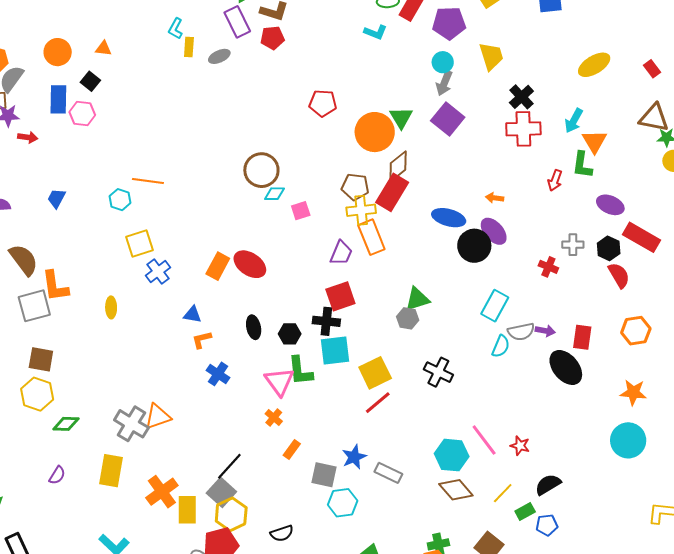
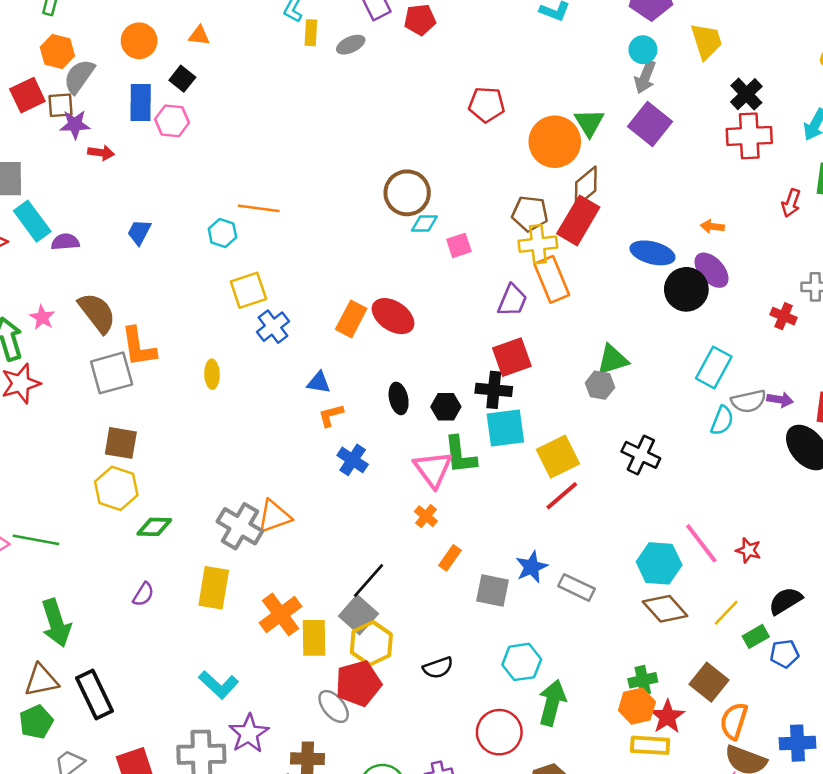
cyan hexagon: (343, 503) -> (522, 662), moved

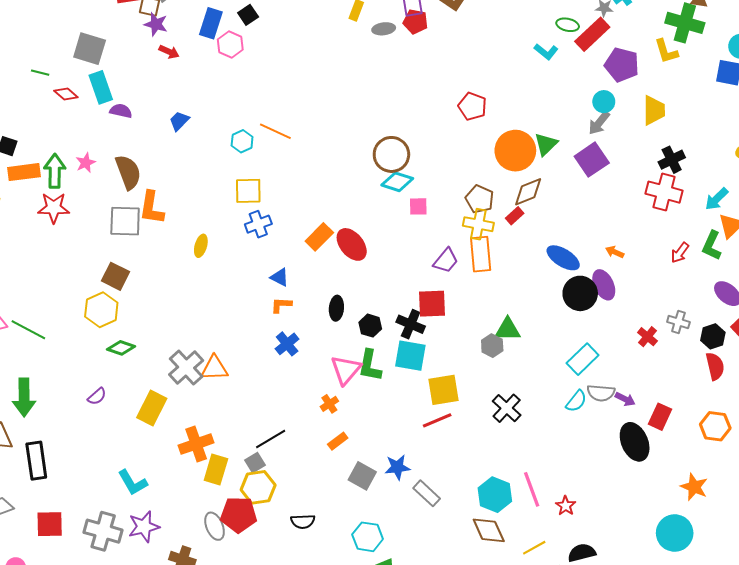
red pentagon: (420, 20) -> (415, 22), moved
red rectangle: (578, 220) -> (515, 216), size x0.5
cyan diamond: (424, 224) -> (397, 182), size x1.4
gray square: (358, 615) -> (255, 463), size x0.7

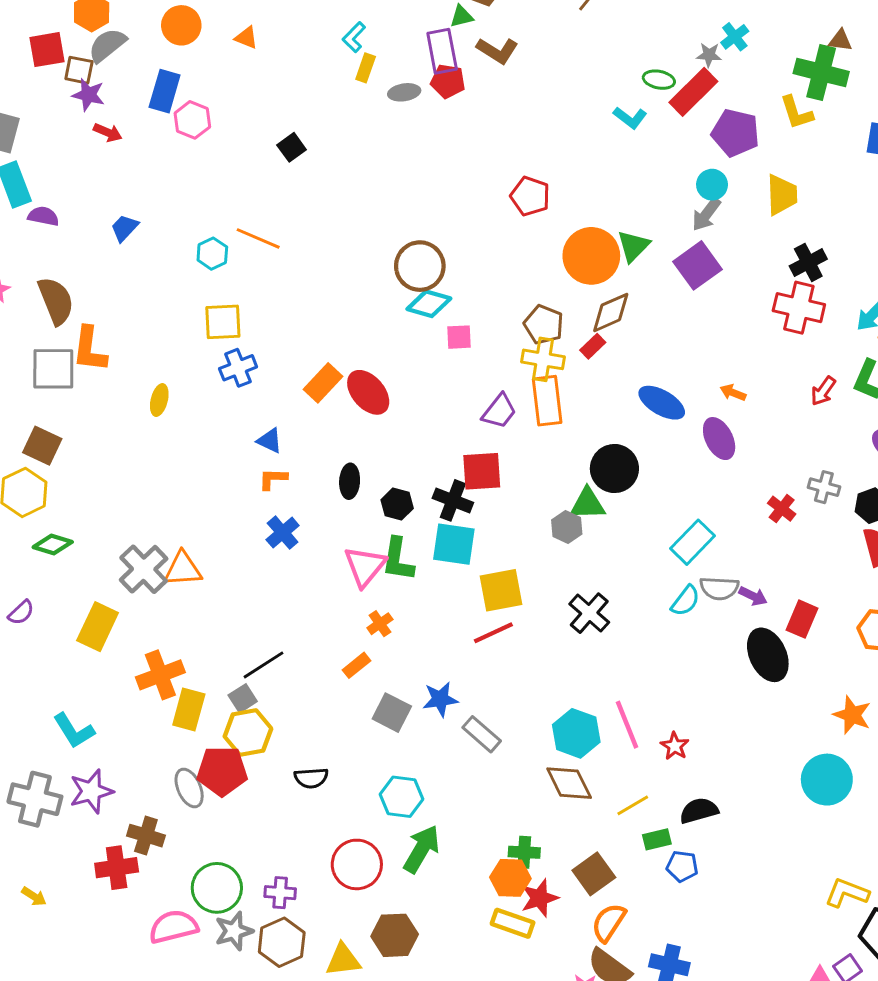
black square: (248, 15) -> (292, 147), moved
black circle: (580, 293) -> (614, 469), moved
orange cross: (329, 404) -> (380, 624), moved

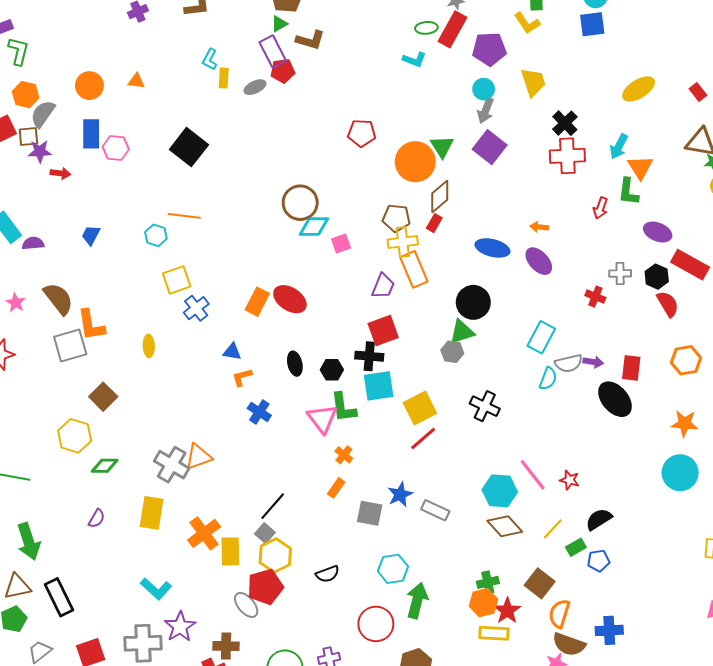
black square: (292, 147) -> (189, 147), size x1.8
brown square: (42, 446) -> (103, 397), moved, turned 36

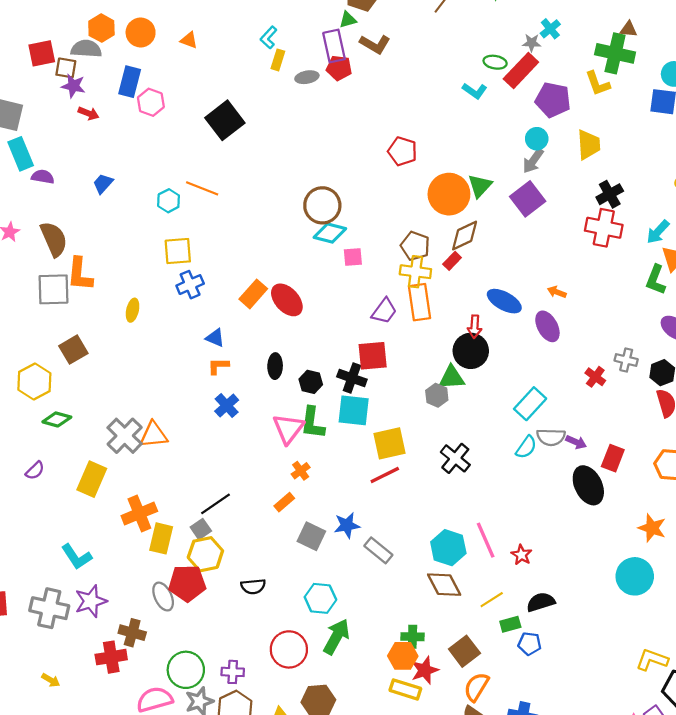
orange hexagon: (26, 95) -> (101, 28), moved
gray semicircle: (43, 114) -> (86, 49), turned 44
red arrow: (601, 208) -> (475, 327), moved, turned -30

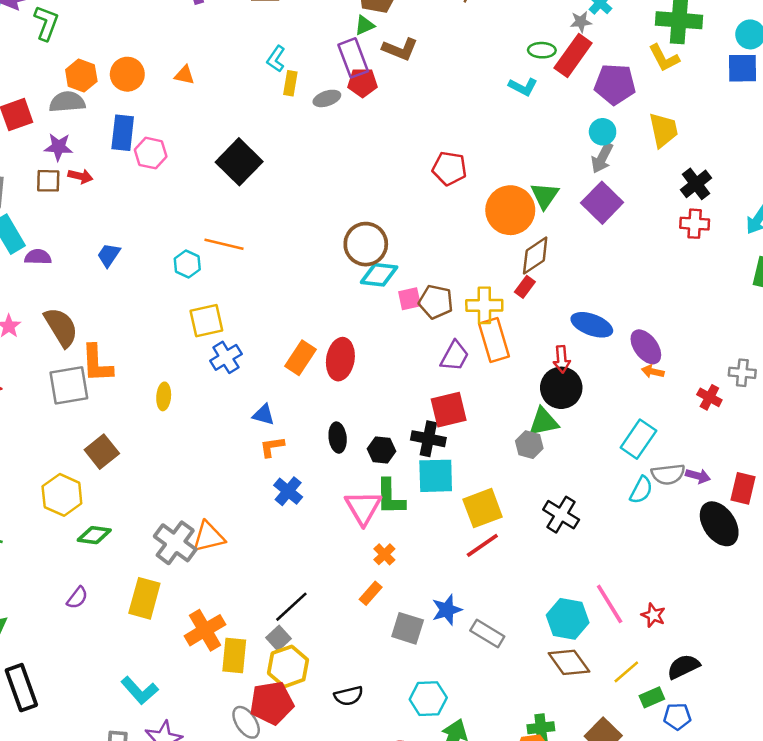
brown square: (66, 68) -> (48, 181), moved
red cross: (604, 228) -> (695, 224), size x0.7
brown pentagon: (415, 246) -> (436, 302), moved
orange arrow: (557, 292) -> (653, 372), moved
red ellipse: (287, 300) -> (340, 359), turned 60

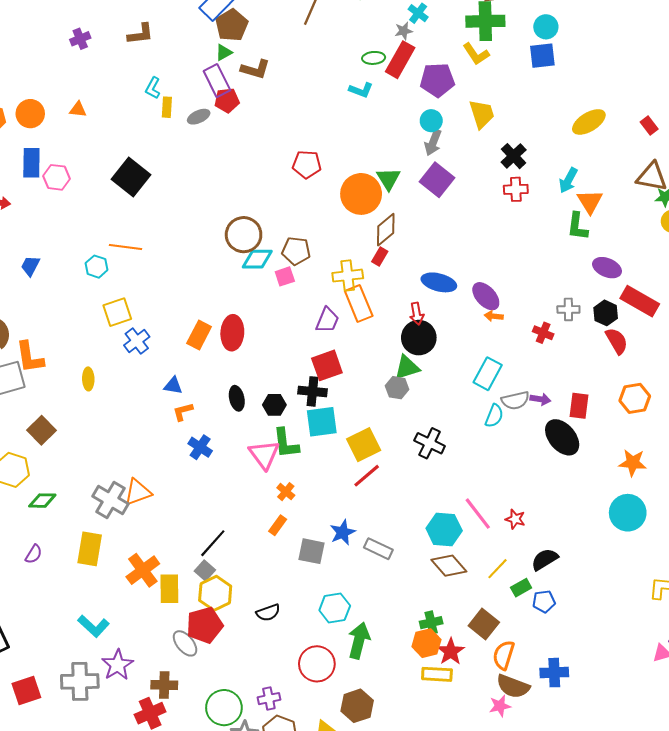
brown pentagon: (436, 302) -> (296, 251), moved

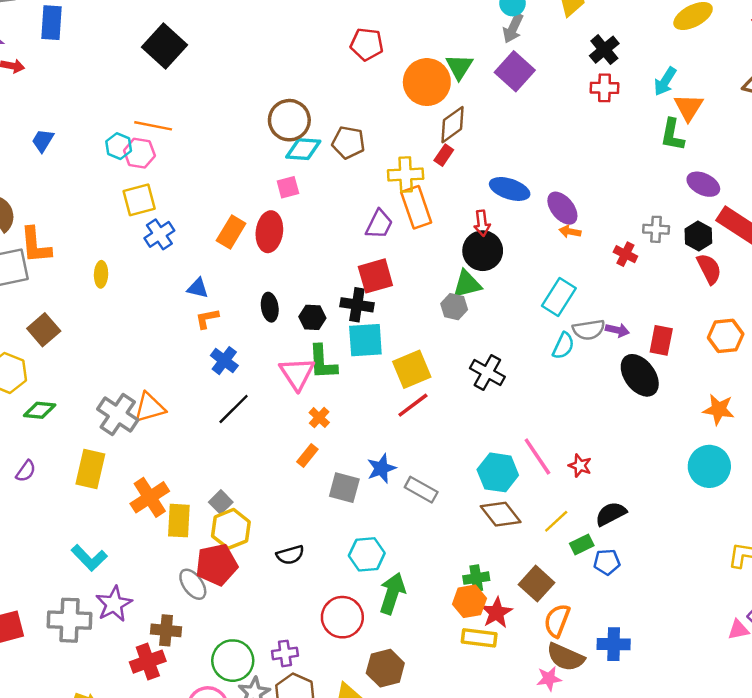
pink hexagon: (56, 177) -> (139, 153), moved
pink square: (285, 276) -> (288, 187), moved
black line: (213, 543) -> (234, 409), moved

